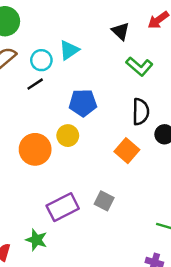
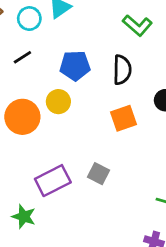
black line: (35, 84) -> (22, 57), moved
black semicircle: (141, 112) -> (122, 70), moved
orange square: (127, 151) -> (123, 118), turned 30

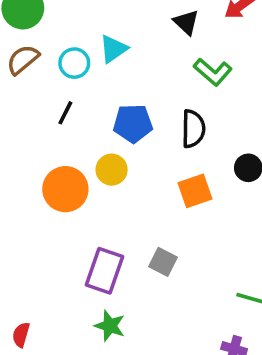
black line: (22, 57) -> (65, 113), turned -30
purple rectangle: (53, 181) -> (104, 271), turned -44
green star: (24, 217) -> (110, 326), moved

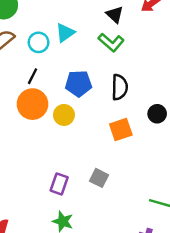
green L-shape: (213, 72) -> (111, 42), moved
orange circle: (65, 189) -> (32, 104), moved
purple rectangle: (104, 271) -> (59, 184), size x0.7

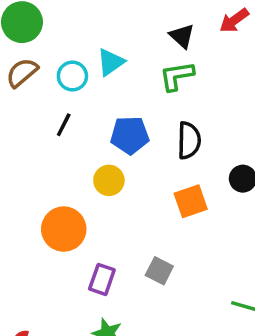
green L-shape: (111, 42) -> (177, 76), turned 130
orange circle: (32, 104) -> (64, 229), moved

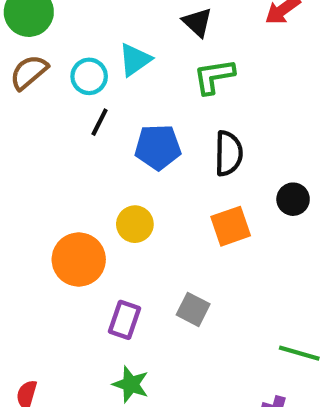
black triangle: (182, 36) -> (197, 22), moved
black line: (64, 125) -> (100, 122), moved
yellow circle: (109, 180) -> (135, 224), moved

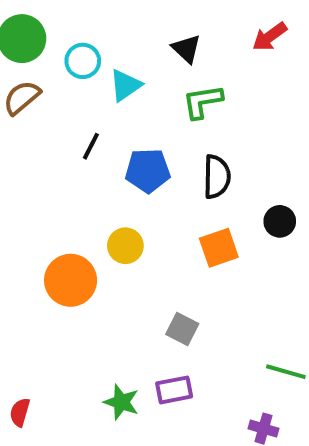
cyan circle: (89, 76) -> (83, 61), moved
purple rectangle: (125, 320) -> (174, 390), moved, turned 60

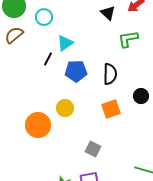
black triangle: (186, 49) -> (108, 13), moved
cyan triangle: (125, 85) -> (65, 43), moved
green L-shape: (203, 102) -> (128, 39), moved

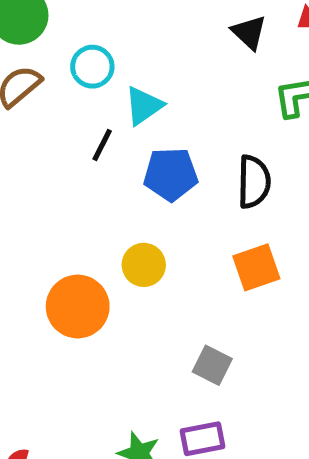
cyan circle: (44, 17) -> (92, 67), moved

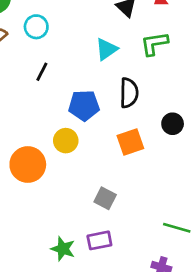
cyan triangle: (144, 106) -> (106, 49), moved
blue pentagon: (171, 174) -> (84, 105), moved

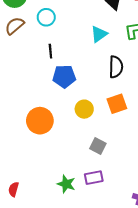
black line: (42, 72) -> (50, 51), turned -32
blue pentagon: (84, 105) -> (64, 76), moved
yellow circle: (66, 141) -> (84, 109), moved

